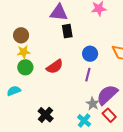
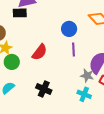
black rectangle: (67, 31) -> (20, 13), moved, turned -64
black cross: (46, 115) -> (44, 89), moved

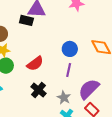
gray star: (87, 76) -> (64, 98), moved
black cross: (44, 89) -> (38, 90), moved

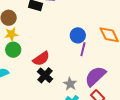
red semicircle: (35, 64) -> (41, 59), moved
purple line: (69, 70) -> (83, 49), moved

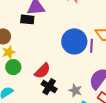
blue circle: (78, 35) -> (74, 41), size x1.6
purple line: (83, 49) -> (91, 46), moved

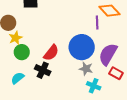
blue circle: (74, 41) -> (82, 47), moved
black cross: (49, 87) -> (43, 70), moved

